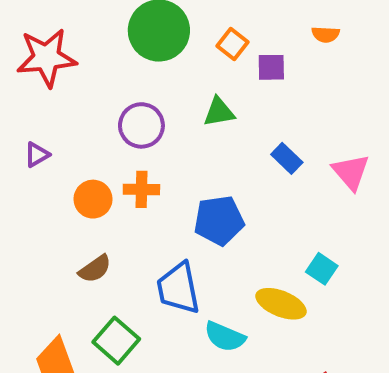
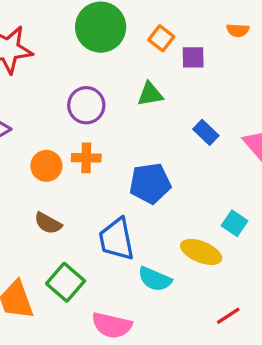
brown semicircle: (95, 269) -> (48, 223), turned 64

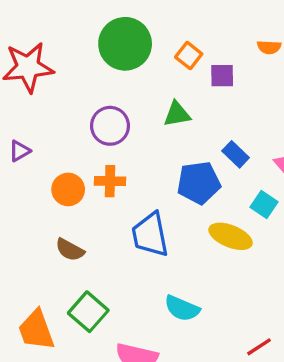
blue pentagon: (150, 183) -> (199, 183), moved
cyan square: (235, 223) -> (264, 205), moved
blue trapezoid: (117, 239) -> (150, 235), moved
yellow ellipse: (201, 252) -> (231, 236), moved

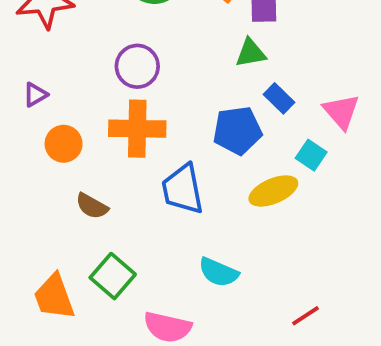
green triangle: (177, 114) -> (251, 53), moved
orange cross: (110, 181) -> (137, 129), size x1.6
orange circle: (68, 189) -> (64, 144), moved
yellow ellipse: (231, 236) -> (273, 191), turned -45

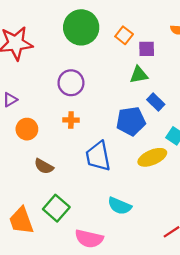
orange cross: (137, 129) -> (71, 120), size x0.5

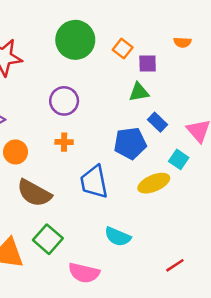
brown semicircle: (44, 166) -> (34, 193), size x1.6

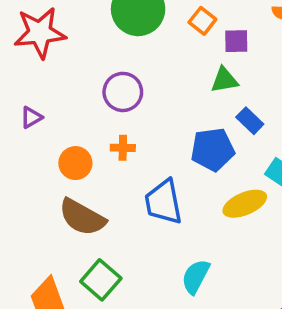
orange circle: (15, 152) -> (75, 163), moved
cyan semicircle: (118, 237) -> (196, 277), turned 95

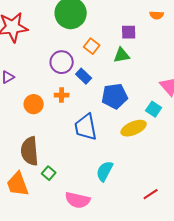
orange square: (202, 21) -> (92, 46), moved
blue rectangle: (250, 121) -> (84, 76), moved
brown semicircle: (82, 217) -> (30, 151), moved, turned 56
green square: (101, 280) -> (49, 173), size x0.6

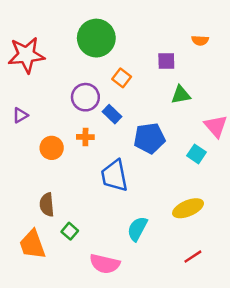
green triangle: (122, 55) -> (181, 95), moved
yellow ellipse: (134, 128) -> (188, 208), moved
brown semicircle: (30, 151) -> (47, 205), size x0.7

